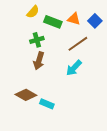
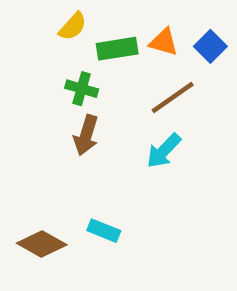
green rectangle: (53, 22) -> (117, 49), turned -30
green cross: (37, 40) -> (82, 89), turned 32
brown diamond: (26, 95) -> (42, 244), moved

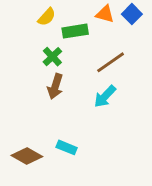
orange triangle: (164, 42) -> (105, 14), moved
blue square: (210, 46) -> (132, 14), moved
green cross: (82, 89) -> (52, 57), turned 30

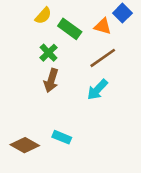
orange triangle: (105, 14) -> (103, 26), moved
green rectangle: (75, 31) -> (70, 29), turned 45

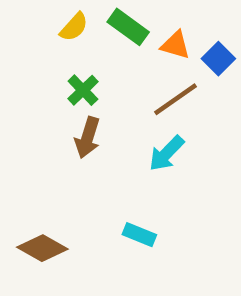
blue square: (122, 13) -> (218, 59), moved
green rectangle: (70, 29) -> (128, 27), moved
cyan rectangle: (62, 137) -> (139, 235), moved

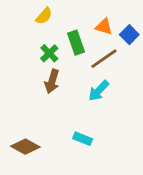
green rectangle: (128, 27) -> (76, 43), moved, turned 35

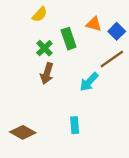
brown line: (104, 59) -> (112, 59), moved
cyan rectangle: (83, 139) -> (75, 125), turned 63

